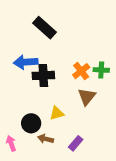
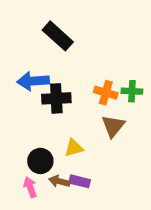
orange cross: (81, 71) -> (106, 93), turned -36
pink arrow: (11, 143) -> (30, 187), moved
purple rectangle: (76, 143) -> (80, 181), moved, turned 64

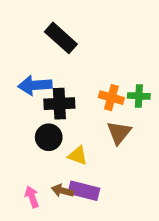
yellow triangle: (74, 148) -> (78, 156), turned 36
black circle: (40, 161) -> (49, 137), moved
purple rectangle: (80, 181) -> (84, 191), size x1.4

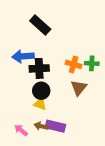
black circle: (49, 137) -> (41, 91), moved
yellow triangle: (78, 156) -> (40, 104), moved
pink arrow: (32, 197) -> (21, 130), turned -32

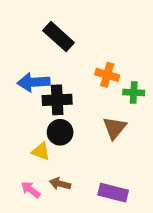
orange cross: (74, 64) -> (107, 75), moved
yellow triangle: (40, 104) -> (41, 151), moved
purple rectangle: (55, 126) -> (113, 193), moved

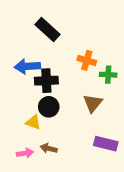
pink arrow: (31, 190) -> (25, 153), turned 133
purple rectangle: (113, 193) -> (106, 144), moved

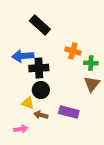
brown triangle: (93, 103) -> (92, 84), moved
purple rectangle: (106, 144) -> (69, 112), moved
brown arrow: (49, 148) -> (41, 115), moved

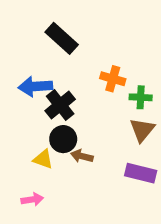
black cross: (39, 68) -> (60, 105), turned -36
purple rectangle: (69, 112) -> (141, 173), moved
brown arrow: (41, 115) -> (82, 156), moved

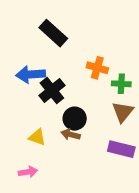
black circle: (63, 139) -> (75, 119), moved

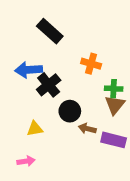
green cross: (121, 84) -> (114, 89), moved
brown arrow: (71, 135) -> (87, 129), moved
yellow triangle: (37, 137) -> (35, 129), turned -30

